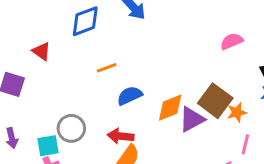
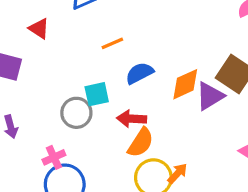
cyan square: (48, 146) -> (97, 94), moved

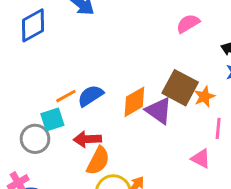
orange line: (112, 43) -> (66, 96), moved
purple triangle: (210, 96) -> (159, 111), turned -48

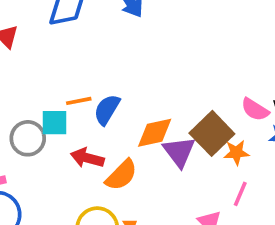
pink semicircle: (188, 24) -> (255, 109), moved, turned -135
blue semicircle: (90, 96) -> (107, 110), turned -44
orange semicircle: (98, 161) -> (121, 175), moved

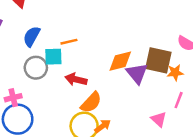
blue semicircle: (107, 110) -> (32, 36), moved
brown square: (212, 133) -> (158, 60), turned -32
orange semicircle: (121, 175) -> (91, 102), moved

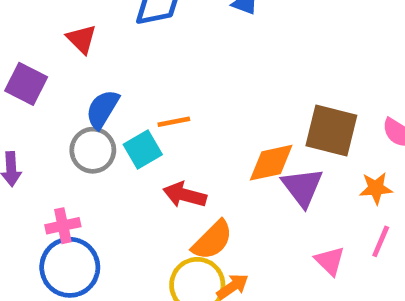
cyan square: (53, 57) -> (143, 150), turned -30
brown square: (158, 60) -> (331, 131), moved
gray circle: (36, 68) -> (93, 150), moved
pink triangle: (159, 119) -> (330, 261), moved

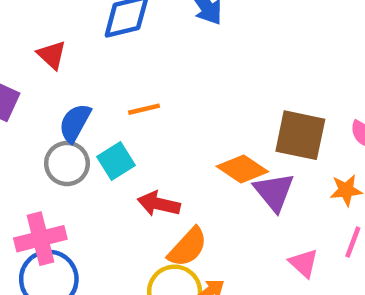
orange line: (174, 122) -> (144, 109), moved
orange diamond: (271, 163) -> (242, 169), turned 48
pink cross: (63, 226) -> (40, 239), size x1.5

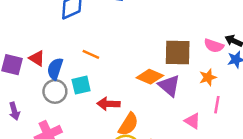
red triangle: (52, 55) -> (37, 58), moved
orange line: (144, 109) -> (91, 54), turned 48
cyan square: (116, 161) -> (81, 85), turned 30

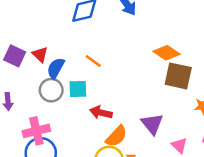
orange diamond: (150, 77) -> (166, 53), moved
purple triangle: (169, 86) -> (152, 124), moved

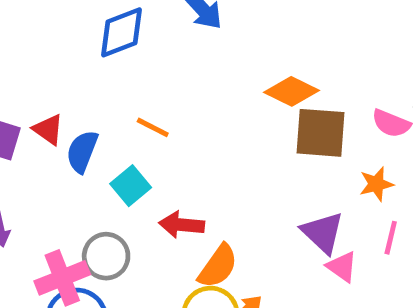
cyan square: (78, 89) -> (131, 186), turned -30
gray circle: (51, 90) -> (106, 256), moved
purple triangle: (152, 124) -> (323, 233), moved

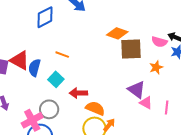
red triangle: (48, 129) -> (20, 60), size x1.5
pink line: (391, 238) -> (167, 107), moved
orange semicircle: (218, 266) -> (95, 108), turned -96

